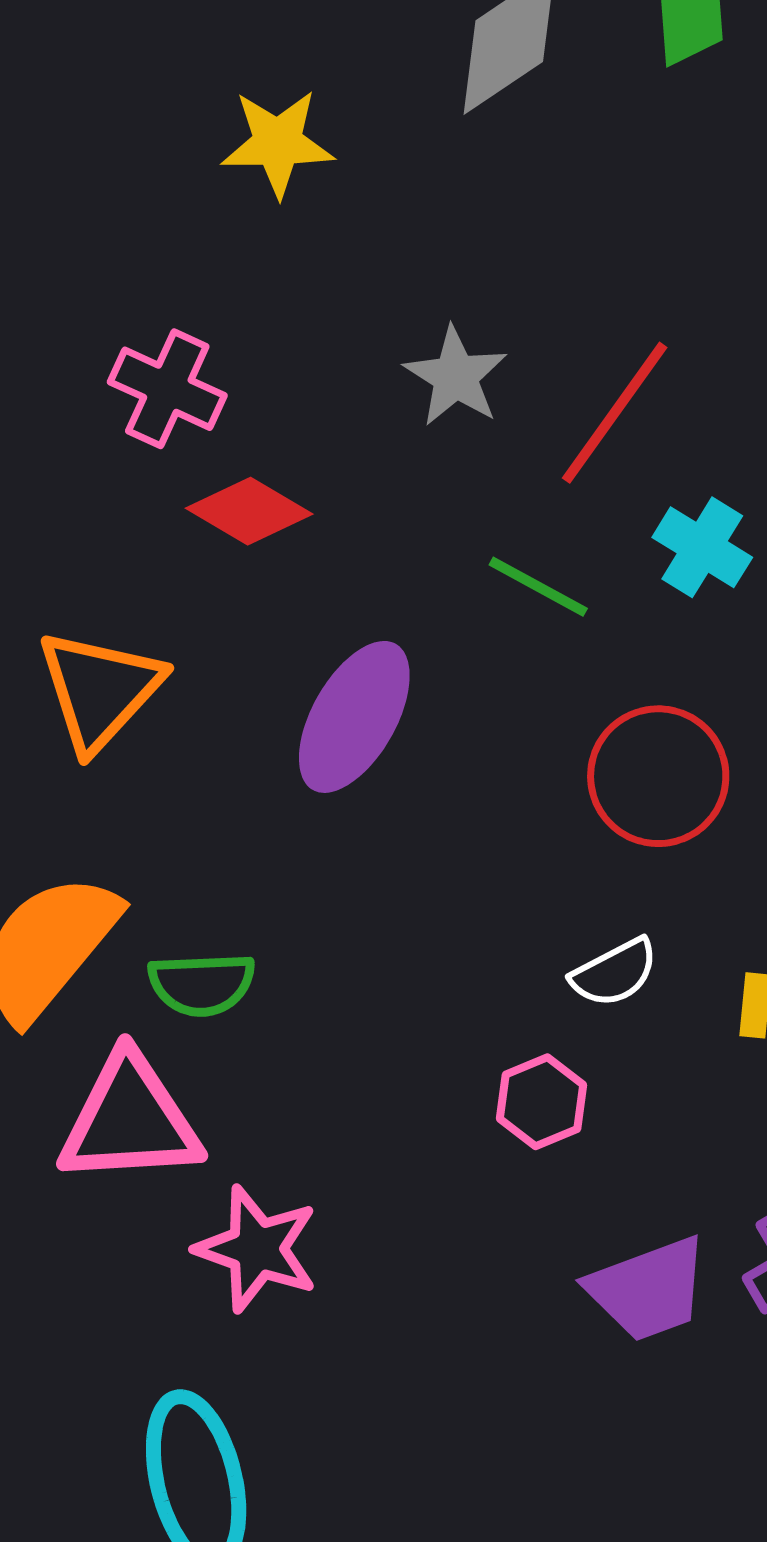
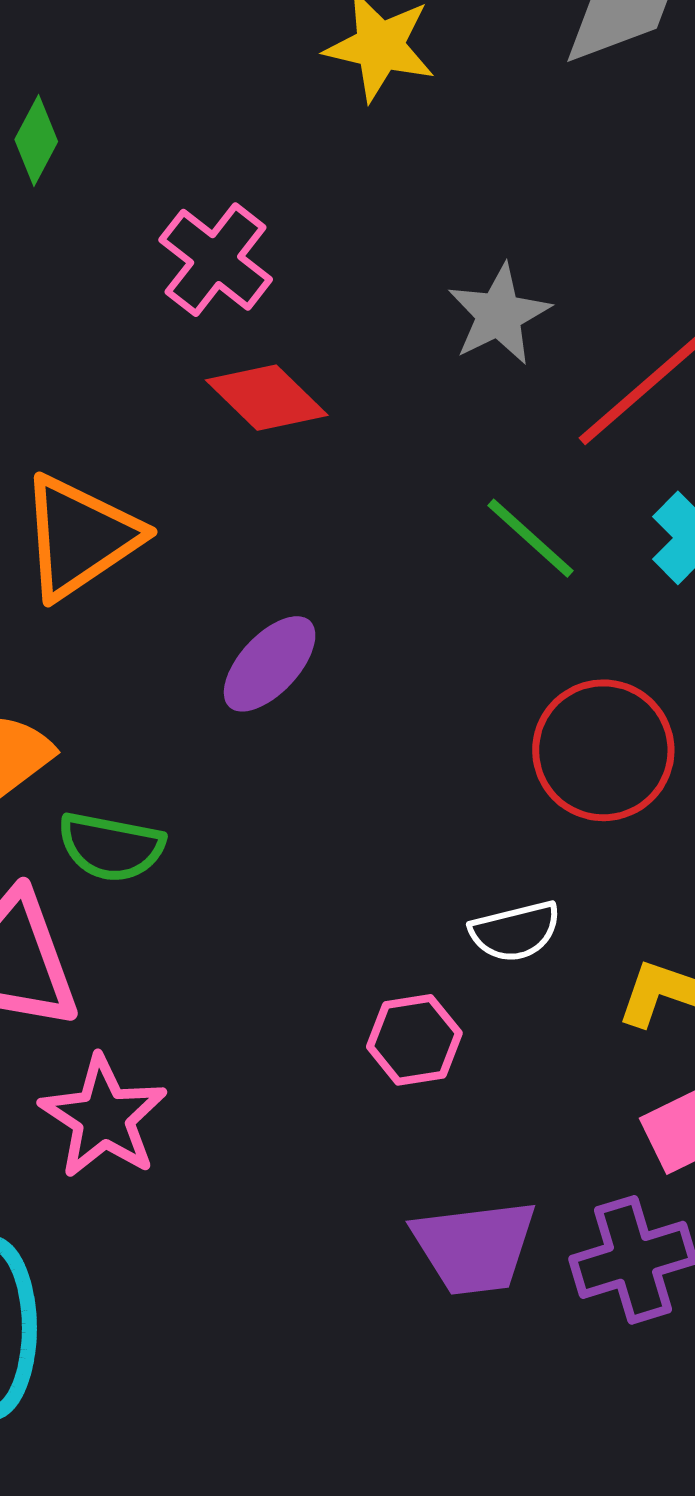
purple ellipse: (354, 717) -> (270, 664), moved, size x0.7

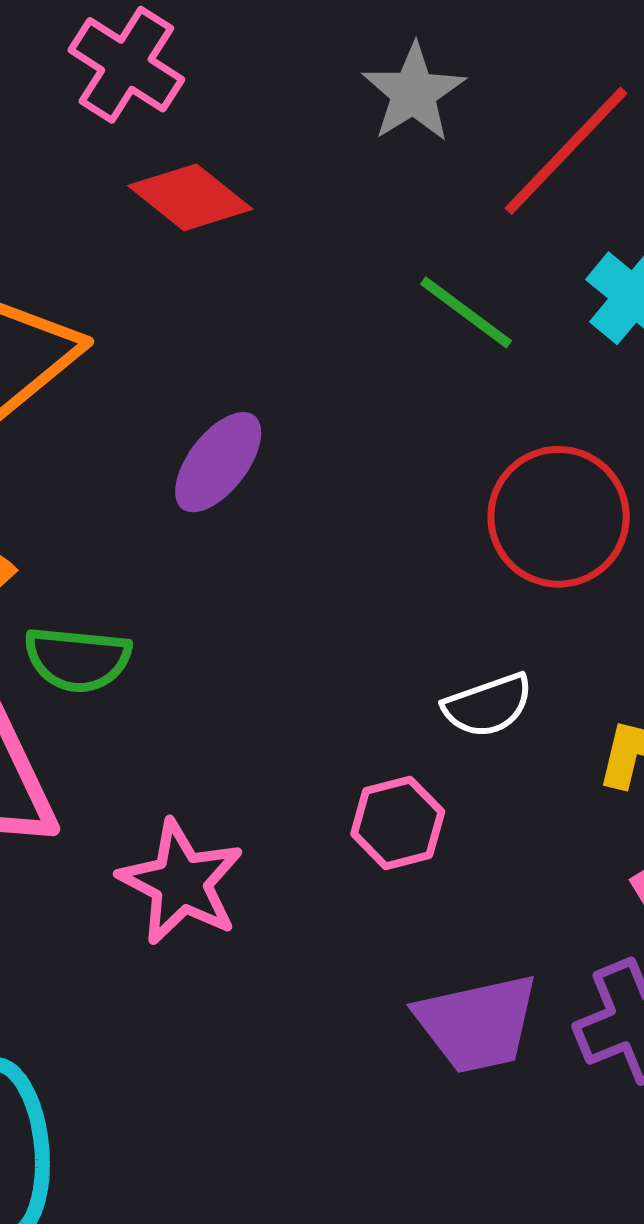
pink star: (103, 1117) -> (181, 882), moved

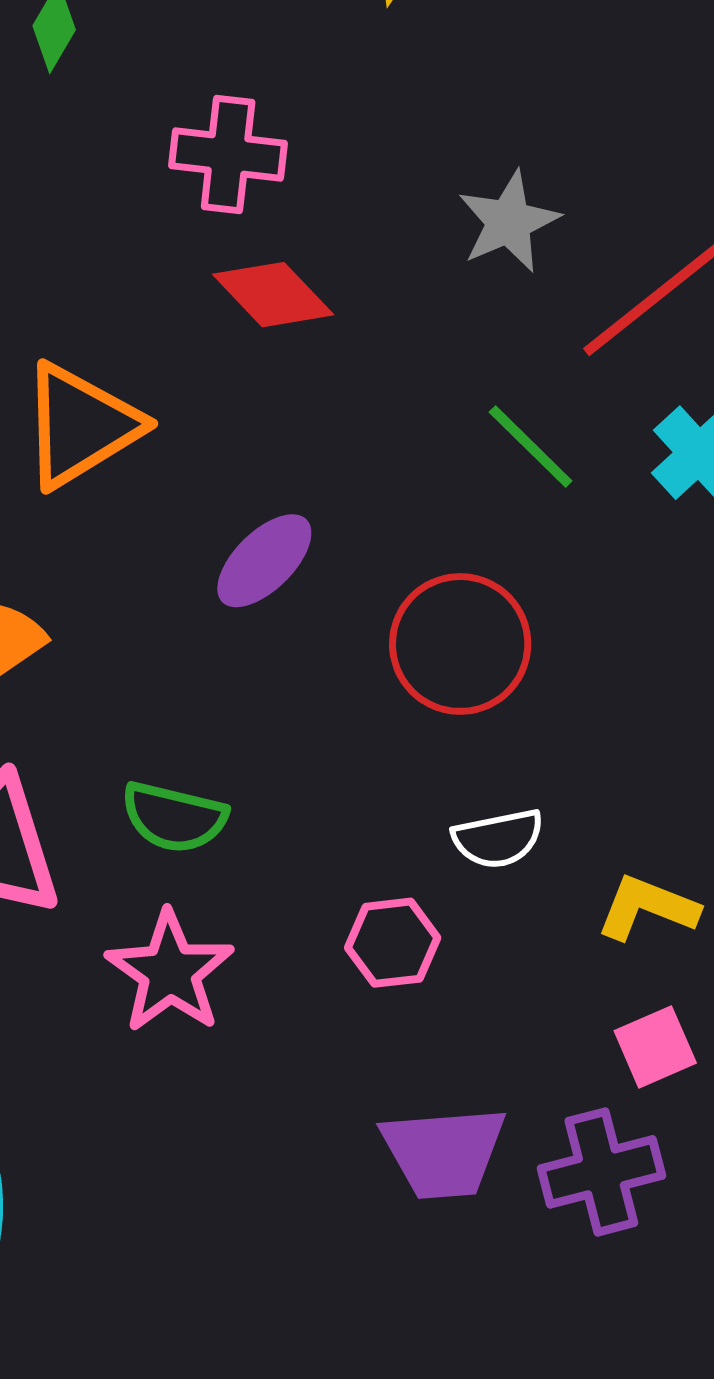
pink cross: (126, 65) -> (228, 155), turned -34
red circle: (559, 517) -> (460, 644), moved
green semicircle: (78, 659) -> (174, 817), moved

